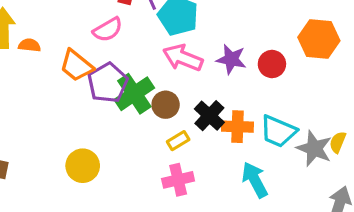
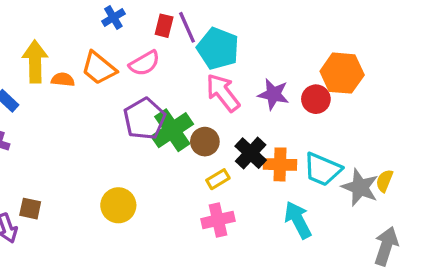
orange hexagon: (319, 39) -> (342, 73), moved
pink arrow: (183, 58) -> (223, 93), turned 30
orange trapezoid: (76, 66) -> (99, 68), moved

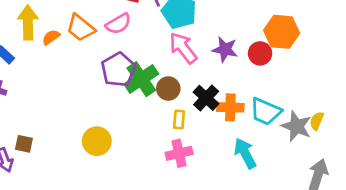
orange semicircle: (63, 80) -> (51, 37), turned -42
yellow rectangle: (218, 179) -> (179, 120), turned -54

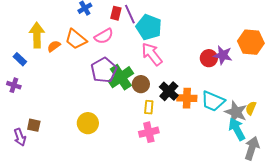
orange hexagon: (282, 32) -> (251, 42), moved
purple star: (225, 49) -> (223, 55), moved
cyan arrow: (245, 153) -> (237, 129), moved

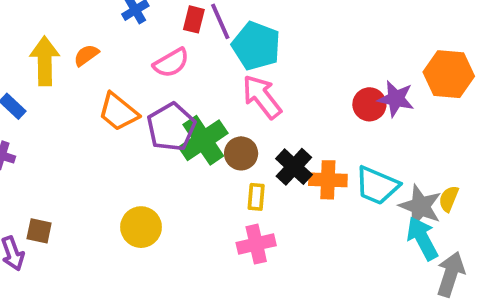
orange trapezoid: (76, 39) -> (118, 112), moved
orange semicircle: (54, 46) -> (86, 55), moved

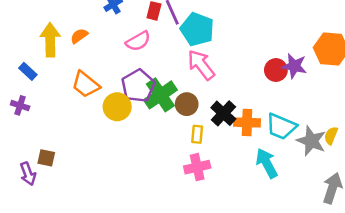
orange trapezoid: (118, 112) -> (86, 84), moved
yellow circle: (141, 227) -> (117, 107), moved
cyan arrow: (422, 238) -> (267, 163), moved

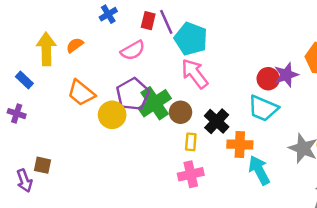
purple star: (294, 66) -> (286, 75), turned -30
orange cross: (247, 122) -> (240, 144), moved
cyan trapezoid: (281, 126) -> (263, 108), moved

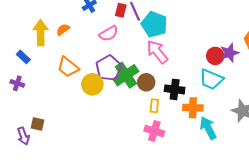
black cross: (217, 121) -> (175, 89), turned -36
pink cross: (191, 174) -> (154, 131), turned 30

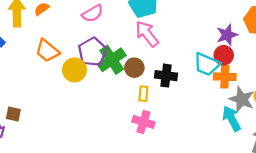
red circle: (215, 56) -> (224, 55), moved
orange cross: (193, 108) -> (225, 77), moved
cyan arrow: (208, 128) -> (232, 119), moved

